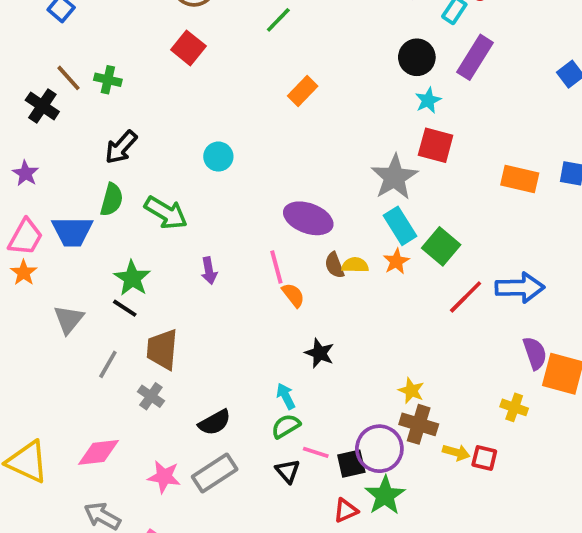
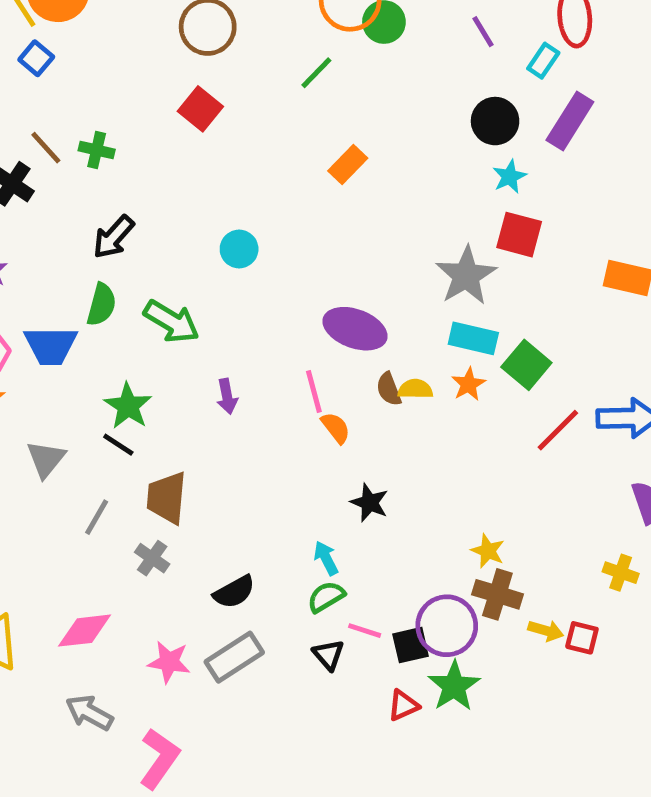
cyan rectangle: (400, 226) -> (473, 338), turned -45

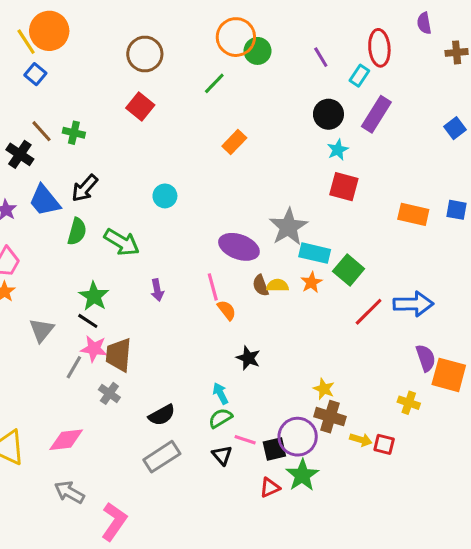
gray star: (466, 276) -> (288, 227), moved
blue trapezoid: (51, 346) -> (45, 201), moved, turned 51
pink star: (169, 662) -> (94, 349), moved

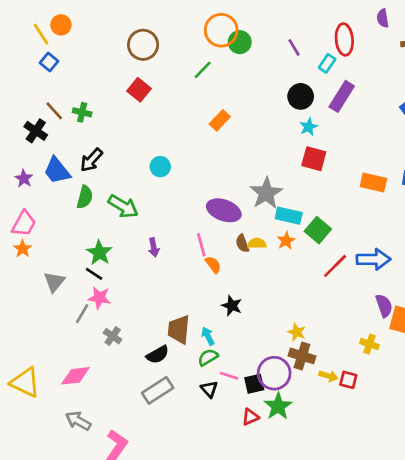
orange circle: (49, 31) -> (61, 25), size x0.6
brown trapezoid: (119, 355) -> (179, 329), moved

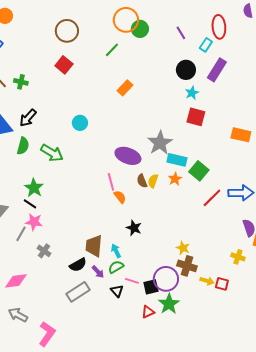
yellow semicircle: (257, 243) -> (153, 181), turned -72
purple arrow: (154, 247) -> (98, 272), moved, turned -32

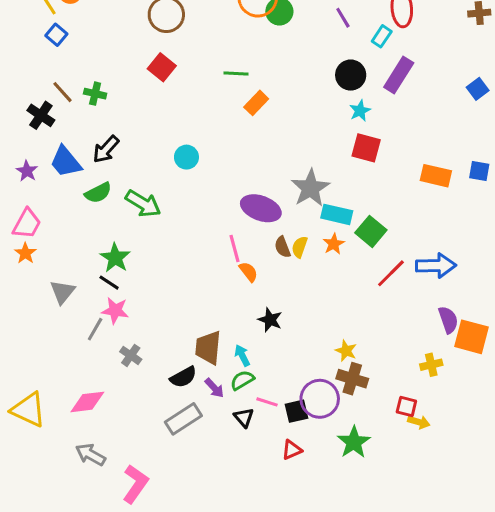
green line: (112, 50) -> (236, 73), moved, turned 49
green semicircle: (23, 146) -> (98, 193), turned 48
yellow cross: (238, 257) -> (431, 365), turned -32
yellow arrow: (207, 281) -> (419, 422), moved
green star: (169, 304) -> (354, 442), moved

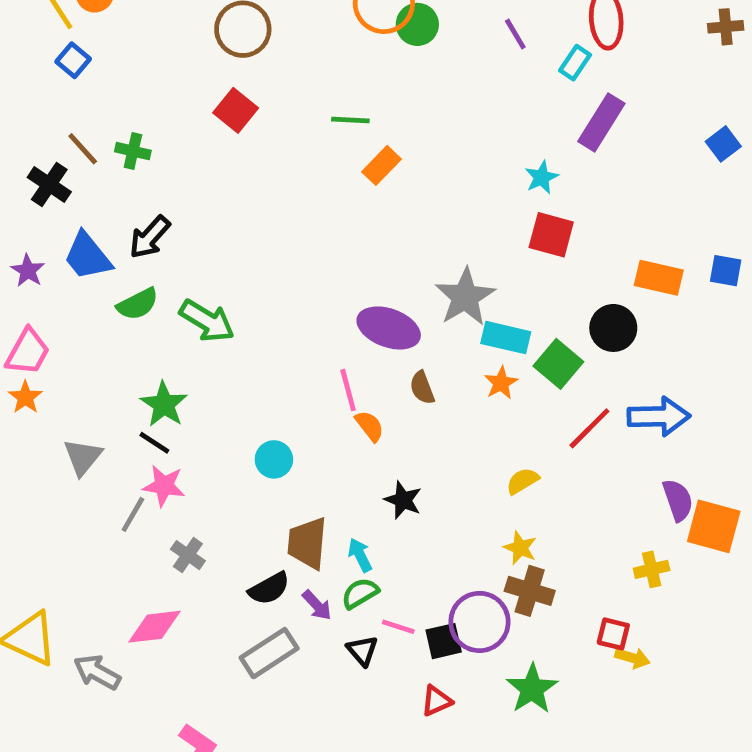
black circle: (351, 75) -> (613, 328), moved
cyan circle: (186, 157) -> (274, 459), moved
yellow semicircle: (300, 247) -> (522, 481), moved, turned 40
pink diamond: (87, 402) -> (154, 627), moved
gray arrow: (90, 455) -> (97, 672), moved

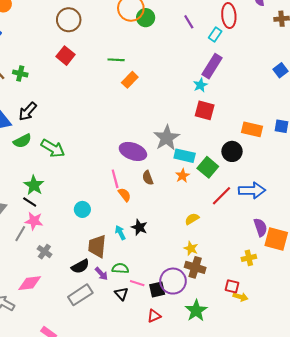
purple rectangle: (601, 122) -> (212, 66), moved
cyan arrow: (360, 555) -> (120, 233), moved
green semicircle: (360, 593) -> (120, 268), turned 35

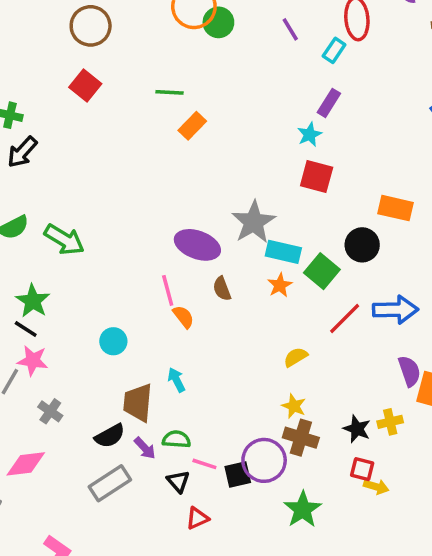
purple rectangle: (212, 66) -> (329, 103), size x0.7
black arrow: (28, 111) -> (22, 152), moved
black star: (139, 227) -> (357, 429), moved
red triangle: (154, 316) -> (197, 518), moved

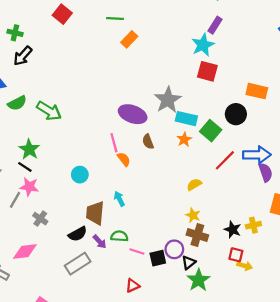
cyan star: (310, 135) -> (203, 45), size x1.5
purple semicircle: (409, 371) -> (266, 172), moved
purple circle: (264, 460) -> (174, 249), size x0.7
black triangle: (178, 481) -> (189, 263), moved, turned 32

